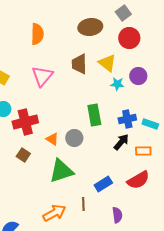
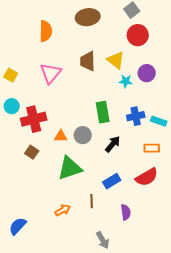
brown ellipse: (90, 27) -> (88, 17), moved
orange triangle: (52, 139) -> (61, 136), turned -32
black arrow: (121, 142) -> (113, 144), moved
orange arrow: (54, 213) -> (63, 210), size x0.7

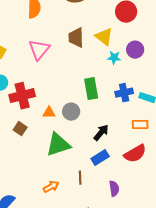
black arrow: (113, 144) -> (101, 133), moved

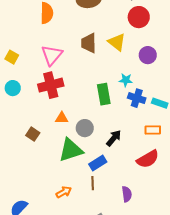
cyan star: (114, 58) -> (126, 80), moved
blue cross: (124, 93) -> (137, 98), turned 30
red cross: (22, 96) -> (51, 85), moved
gray circle: (71, 112) -> (85, 128), moved
blue rectangle: (100, 158) -> (98, 163), moved

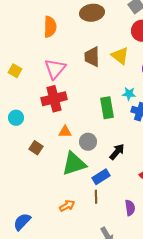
cyan circle: (13, 88) -> (16, 118), moved

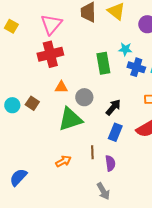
cyan circle: (16, 118) -> (12, 105), moved
blue rectangle: (101, 177) -> (115, 132), moved, turned -36
purple semicircle: (130, 208) -> (110, 163), moved

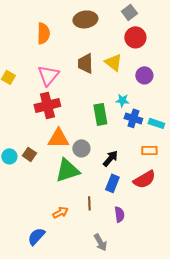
orange triangle: (61, 87) -> (58, 138), size x1.6
purple semicircle: (110, 163) -> (119, 214), moved
blue semicircle: (18, 177) -> (36, 236), moved

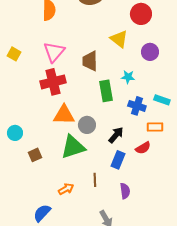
brown trapezoid: (85, 63) -> (90, 61), moved
blue cross: (133, 118) -> (137, 106), moved
brown square: (29, 154) -> (35, 155), moved, turned 32
red semicircle: (144, 179) -> (143, 148), moved, size x0.7

